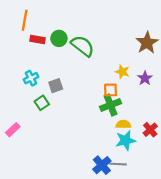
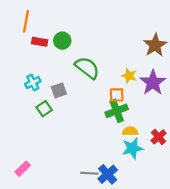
green semicircle: (83, 46) -> (87, 68), moved
purple star: (145, 78) -> (153, 83), size x1.6
pink rectangle: (13, 130) -> (23, 169), moved
gray line: (118, 164) -> (89, 173), moved

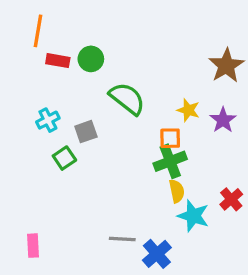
purple star: (153, 83) -> (223, 120), size x0.7
yellow semicircle: (130, 131) -> (177, 191), moved, turned 77
cyan star: (133, 148) -> (193, 216), turned 30
pink rectangle: (23, 169) -> (33, 246), turned -49
gray line: (89, 173) -> (122, 239), moved

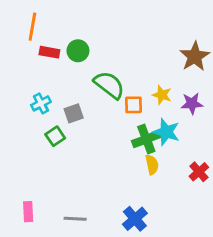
purple star: (223, 120) -> (192, 103), turned 30
orange square: (170, 138) -> (133, 105), moved
cyan star: (193, 216) -> (166, 132), moved
gray line: (122, 239) -> (75, 219), moved

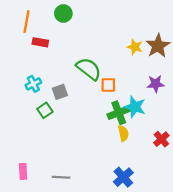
green circle: (78, 51) -> (63, 14), moved
yellow star: (162, 95) -> (135, 47), moved
blue cross: (135, 219) -> (123, 177), moved

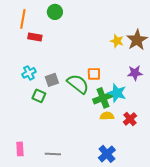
green semicircle: (89, 69) -> (78, 84), moved
green square: (45, 110) -> (39, 96), turned -32
yellow semicircle: (123, 133) -> (107, 116), turned -80
red cross: (161, 139) -> (130, 119), moved

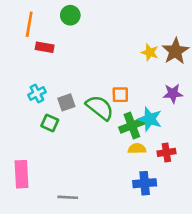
red cross: (130, 119) -> (166, 152), turned 32
pink rectangle: (20, 149) -> (22, 174), moved, size x1.5
blue cross: (107, 154) -> (145, 183), moved, turned 36

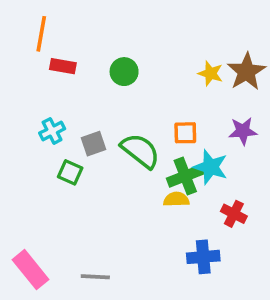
green circle: (70, 15) -> (124, 72), moved
orange square: (120, 95) -> (185, 133), moved
yellow semicircle: (137, 149) -> (176, 199), moved
red cross: (166, 152) -> (234, 214), turned 36
pink rectangle: (22, 174) -> (30, 270), moved, turned -36

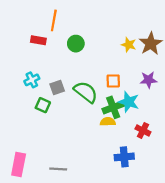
orange line: (41, 34) -> (54, 20), moved
pink rectangle: (30, 270) -> (19, 165), turned 50

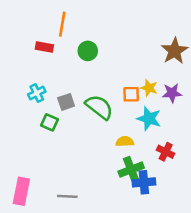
yellow star: (129, 45) -> (149, 88), moved
green cross: (113, 107) -> (131, 170), moved

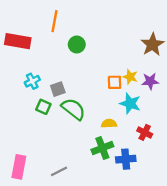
red rectangle: (44, 47) -> (18, 41), moved, size x1.6
green semicircle: (99, 107) -> (73, 109), moved
green cross: (131, 170) -> (102, 148), moved
gray line: (67, 196) -> (59, 171), turned -30

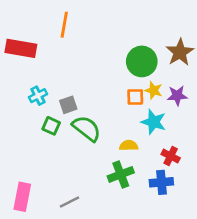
green circle: (77, 45) -> (142, 61), moved, size x1.5
blue cross: (126, 159) -> (161, 182), moved

